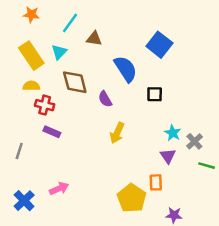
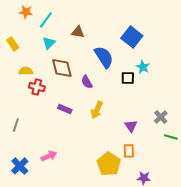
cyan line: (70, 23) -> (46, 20), moved
yellow rectangle: (31, 56) -> (13, 44), moved, size x0.6
purple rectangle: (52, 132) -> (65, 109), moved
cyan star: (173, 133) -> (143, 67), moved
purple triangle: (168, 156) -> (131, 126), moved

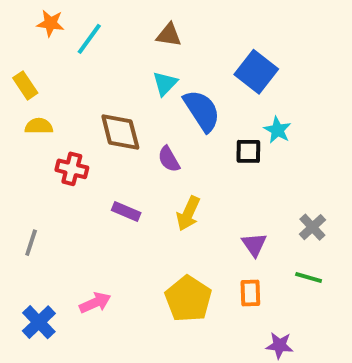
brown triangle: (78, 32) -> (169, 35), moved
cyan triangle: (49, 43) -> (165, 83), moved
yellow semicircle: (26, 71) -> (39, 126), moved
green line: (171, 137) -> (309, 278), moved
yellow pentagon: (109, 164) -> (188, 299), moved

